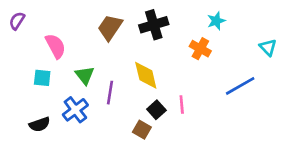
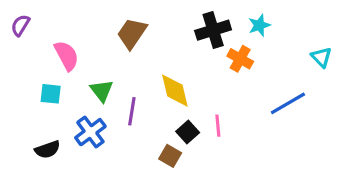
black cross: (154, 25) -> (213, 30), moved

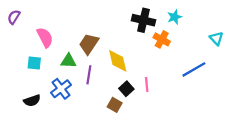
black cross: (213, 30) -> (144, 20), turned 30
brown trapezoid: (132, 33) -> (89, 44), moved
green triangle: (102, 91) -> (68, 61), turned -49

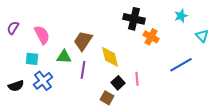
purple semicircle: (14, 17) -> (13, 28), moved
cyan star: (175, 17) -> (181, 16), moved
blue cross: (61, 89) -> (43, 81), moved
black semicircle: (32, 101) -> (16, 86), moved

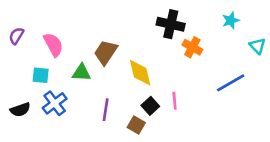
purple line: (83, 70) -> (106, 110), moved

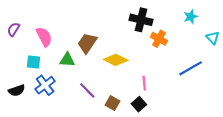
yellow diamond: (140, 73) -> (116, 60), turned -50
black square: (150, 106) -> (139, 104), moved
purple line: (106, 110) -> (87, 90), turned -54

